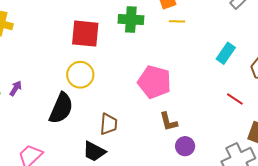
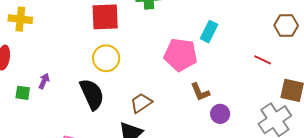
cyan rectangle: (226, 53) -> (209, 32), moved
black semicircle: (61, 108) -> (92, 94), turned -40
brown trapezoid: (108, 124) -> (141, 103), turned -120

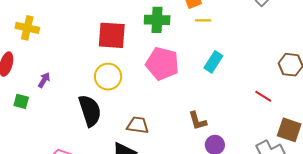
pink pentagon: (181, 55) -> (162, 64), moved
purple arrow: (44, 81) -> (44, 80), moved
brown trapezoid: (141, 103) -> (138, 125), turned 35

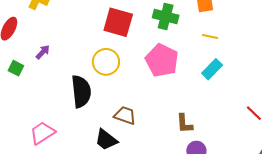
yellow line: (203, 20) -> (210, 36), moved

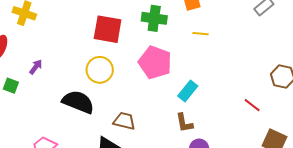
cyan rectangle: (212, 69) -> (188, 91), moved
black semicircle: (81, 91) -> (78, 102), turned -56

